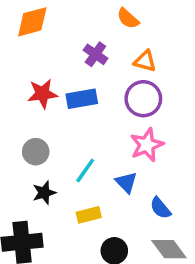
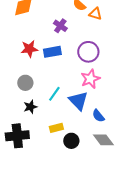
orange triangle: (145, 61) -> (95, 14), moved
blue triangle: (126, 182) -> (78, 101), size x1.5
yellow rectangle: (89, 215) -> (56, 128), moved

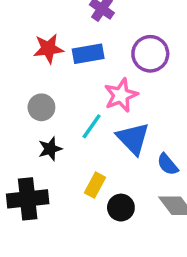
pink star: (90, 79) -> (121, 95), moved
yellow rectangle: (56, 128) -> (95, 185), turned -48

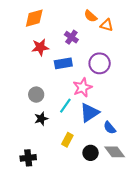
red star: (48, 49) -> (40, 47), moved
blue triangle: (133, 138) -> (89, 113), turned 40
black cross: (28, 199) -> (28, 158), moved, size x0.7
black circle: (121, 208) -> (91, 153), moved

